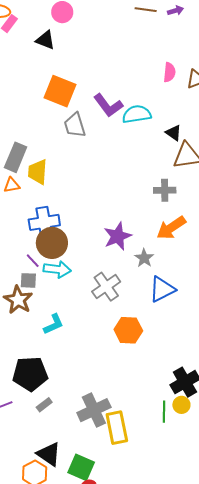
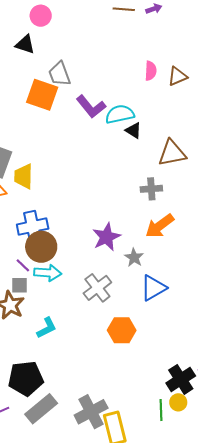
gray trapezoid: (75, 125) -> (60, 74), moved
black triangle: (173, 133) -> (133, 130), moved
gray rectangle: (44, 405) -> (41, 409), size x2.0

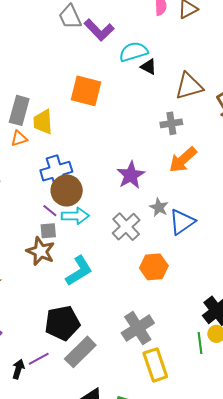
orange square: (42, 95) -> (86, 91), moved
purple L-shape: (91, 107) -> (99, 30), moved
gray star: (134, 257) -> (159, 207), moved
cyan L-shape: (47, 328) -> (79, 271), size x1.4
gray cross: (91, 412) -> (138, 328), moved

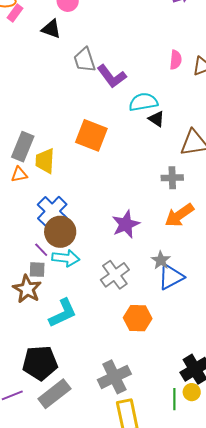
blue cross: (56, 171) -> (52, 211), turned -36
gray star: (159, 207) -> (161, 260), moved

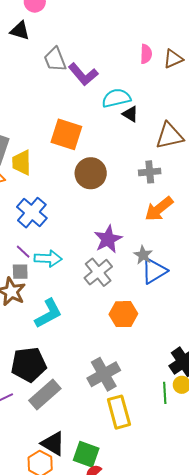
purple star: (126, 224) -> (108, 239), moved
brown circle: (60, 232) -> (91, 173), moved

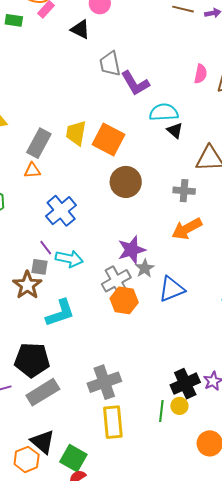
yellow trapezoid: (22, 163) -> (76, 133), moved
gray star: (143, 255) -> (145, 268), moved
orange hexagon: (123, 314) -> (124, 300), moved

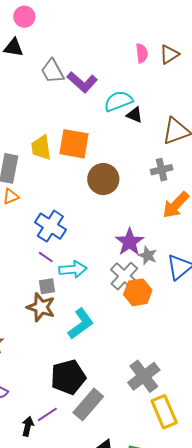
purple line: (46, 248) -> (46, 257), moved

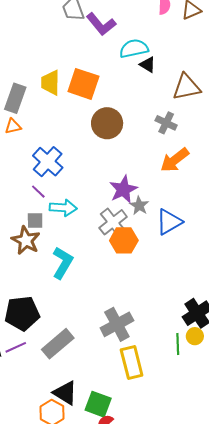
gray cross: (162, 170) -> (166, 123), turned 30
cyan L-shape: (81, 324) -> (63, 263), turned -32
black pentagon: (68, 377) -> (22, 313), moved

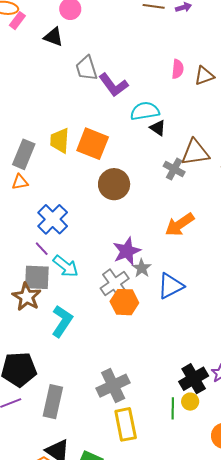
gray cross: (166, 123) -> (174, 169), moved
cyan arrow: (63, 208) -> (66, 266), turned 32
gray square: (35, 220) -> (37, 277), size x1.6
gray rectangle: (58, 344) -> (53, 402), turned -40

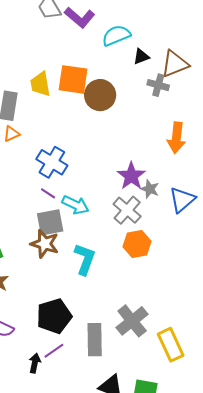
black triangle: (158, 128) -> (141, 57), moved, turned -42
brown circle: (114, 184) -> (100, 95), moved
orange arrow: (180, 224) -> (176, 138), turned -36
orange hexagon: (124, 302) -> (137, 244), moved
gray cross: (113, 386) -> (132, 321), moved

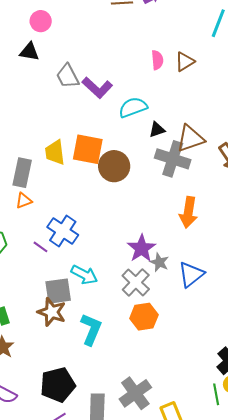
gray cross: (158, 85) -> (173, 159), size x1.6
purple line: (48, 193) -> (41, 247), moved

